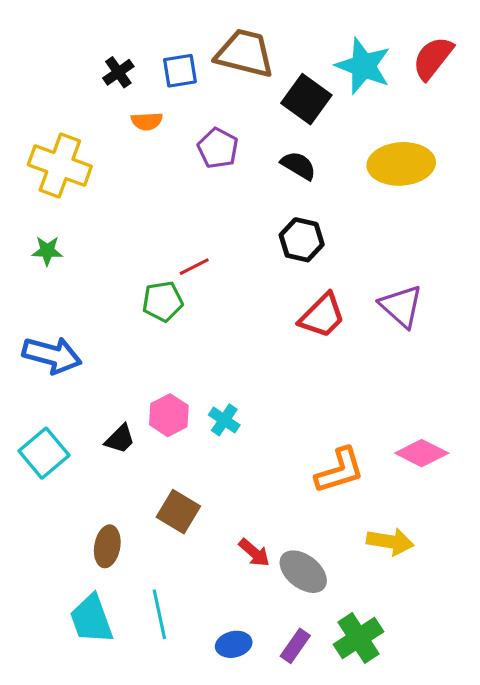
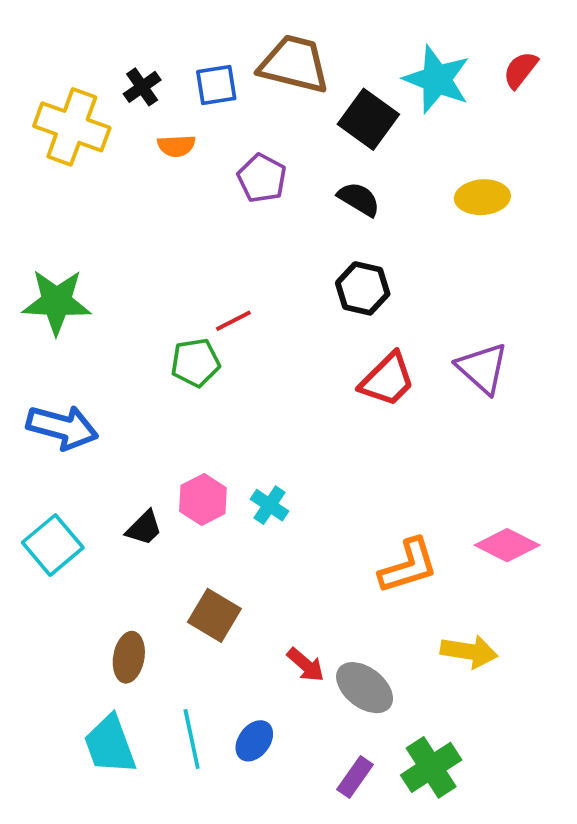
red semicircle: (433, 58) -> (520, 70), size x0.7
yellow ellipse: (401, 164) -> (482, 197), size x0.7
yellow cross: (60, 166) -> (72, 127), moved
green star: (47, 251) -> (57, 302), size x1.8
blue ellipse: (234, 644) -> (254, 741), moved, turned -40

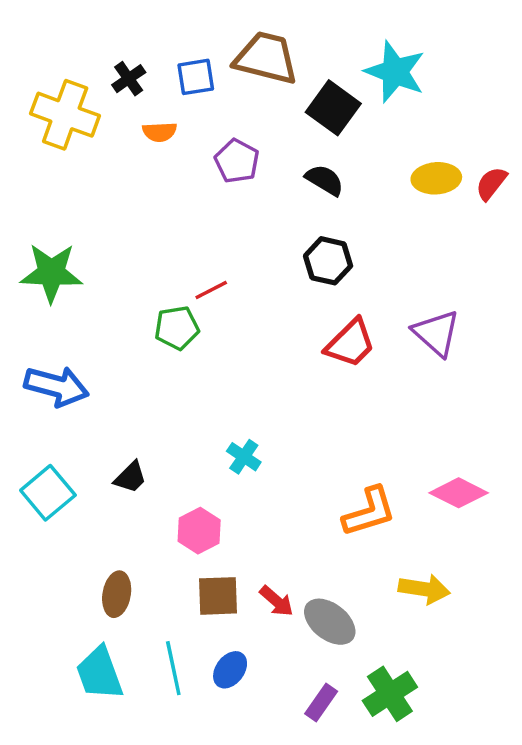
red semicircle: (520, 70) -> (491, 183), moved
pink hexagon: (203, 499) -> (199, 531), moved
brown square: (214, 615) -> (218, 596), moved, turned -33

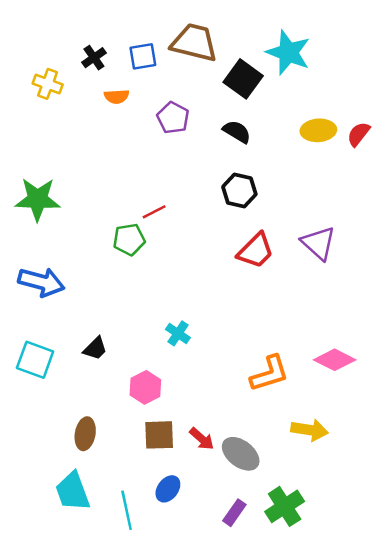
yellow cross: (65, 115) -> (48, 84), size x0.6
cyan square: (48, 493) -> (35, 360), turned -30
cyan line: (173, 668) -> (127, 510), moved

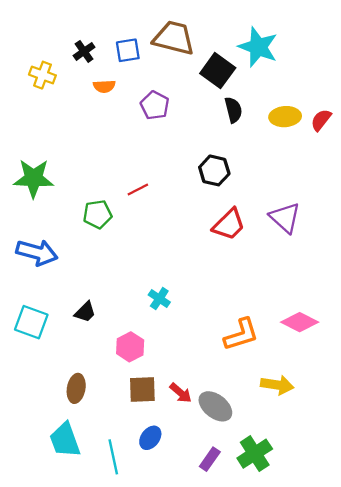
black semicircle: (237, 132) -> (233, 110), moved, turned 45
green pentagon: (129, 239) -> (97, 214), moved

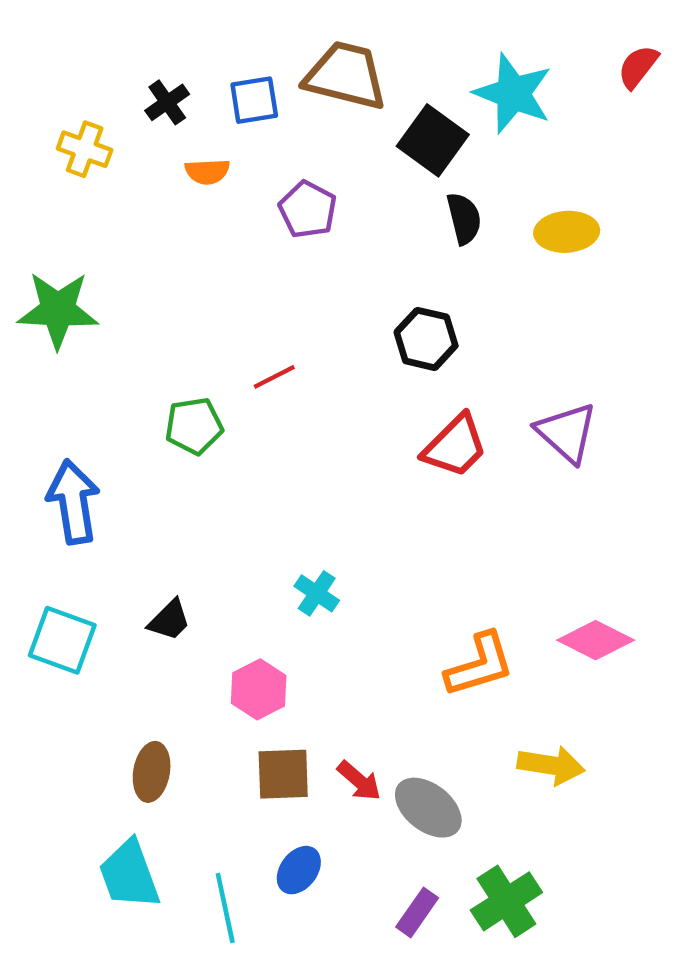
red semicircle: (321, 120) -> (638, 67), moved
green star: (33, 178) -> (58, 310), moved
blue arrow: (37, 252) -> (73, 502), turned -114

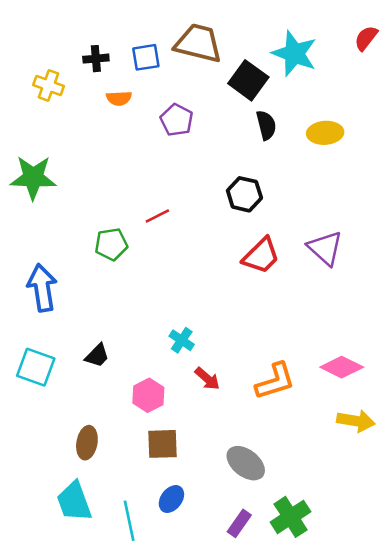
black cross: (167, 102) -> (96, 59), turned 30
yellow arrow: (551, 765) -> (356, 421), moved
red arrow: (359, 781) -> (207, 379), moved

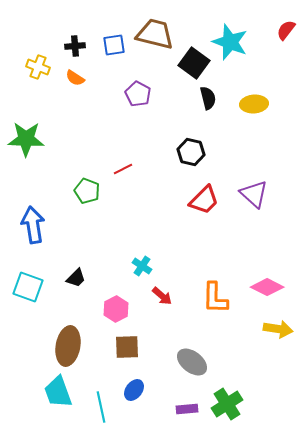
orange semicircle: (119, 98) -> (75, 78), moved, turned 36
green pentagon: (111, 244) -> (87, 191), turned 30
orange L-shape: (275, 381) -> (215, 298), turned 108
brown ellipse: (87, 443) -> (68, 346), size x1.5
purple rectangle: (239, 523) -> (187, 409), turned 50

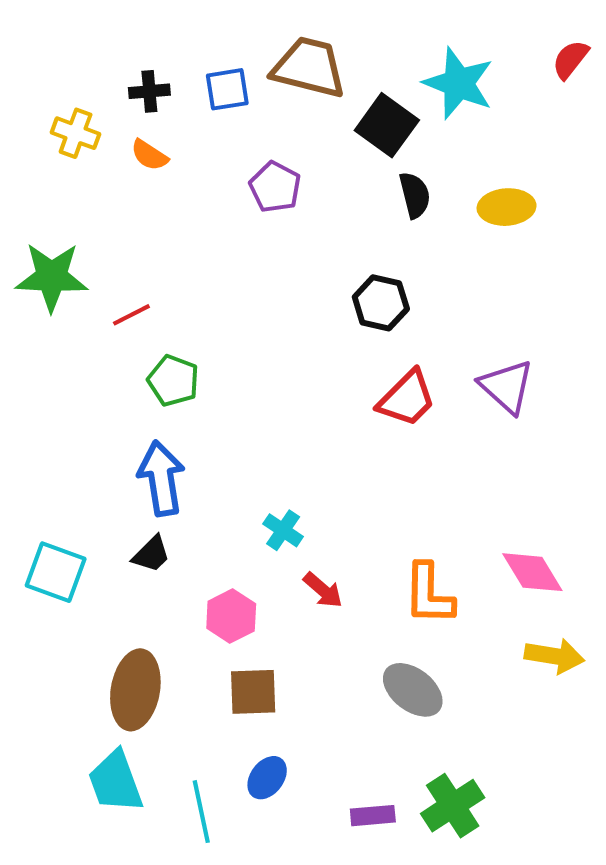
red line: (123, 169) -> (131, 315), moved
blue arrow: (33, 225) -> (161, 478), moved
pink diamond: (267, 287) -> (532, 572), turned 32
gray ellipse: (192, 362) -> (413, 690), moved

